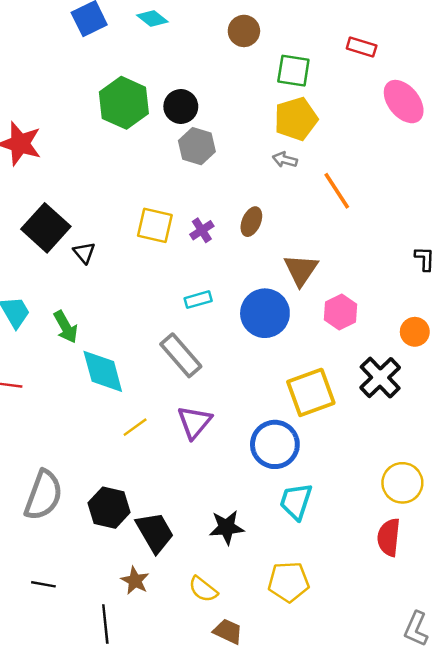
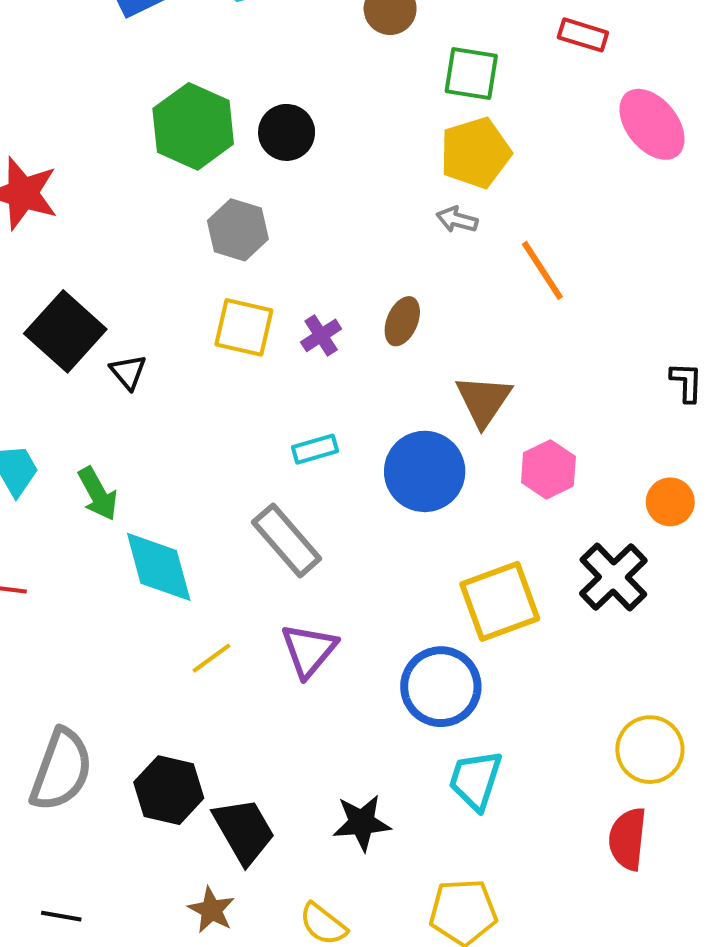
gray hexagon: (197, 146) -> (238, 230), moved

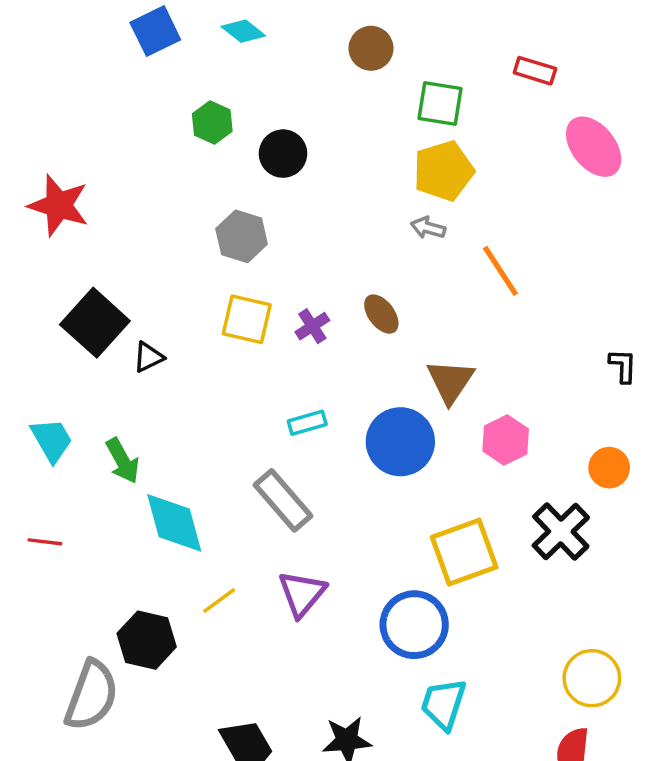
green hexagon: (193, 126) -> (212, 123), moved, size x0.6
brown ellipse: (402, 321) -> (381, 314), turned -60
black triangle: (128, 372) -> (148, 357), turned 44
black hexagon: (169, 790) -> (147, 640), moved

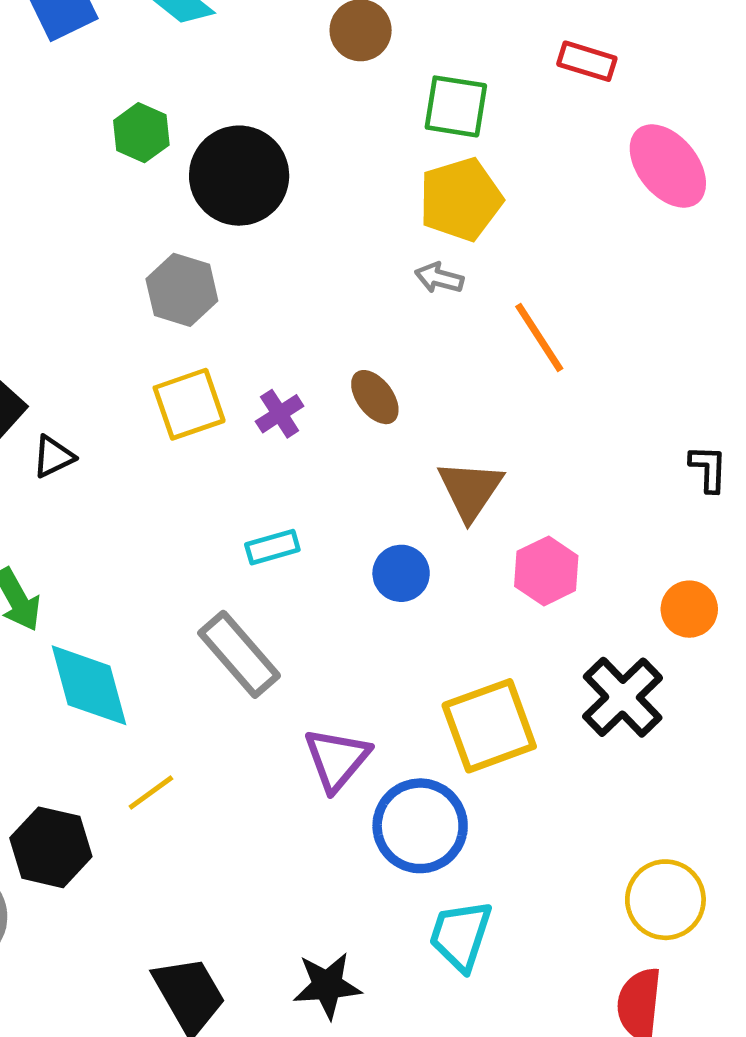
black circle: (283, 154) -> (239, 176), size x1.5
yellow square: (247, 319) -> (189, 404), turned -32
blue circle: (400, 442) -> (401, 573), size x0.6
purple triangle: (302, 594) -> (337, 759), moved

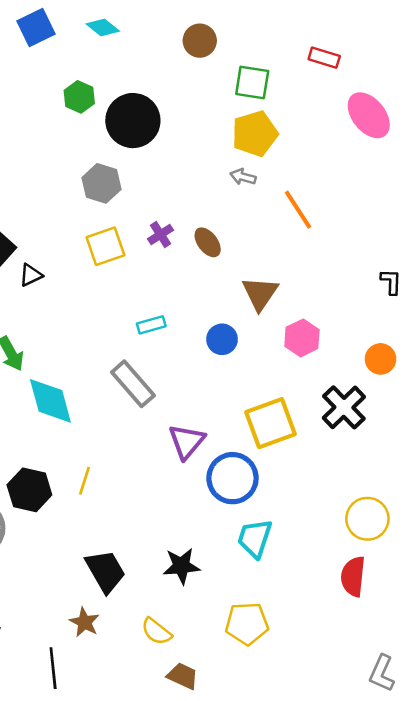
purple cross: (280, 414) -> (160, 234), moved
yellow line: (151, 792) -> (84, 481), moved, turned -36

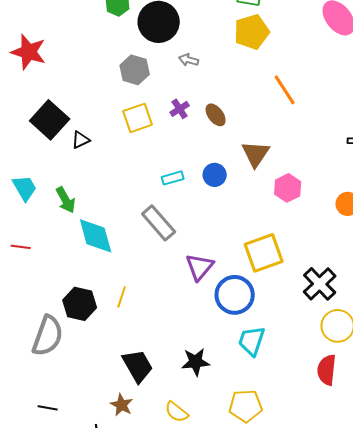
gray arrow: (243, 177) -> (189, 60), moved
blue circle: (222, 339) -> (215, 175), moved
black cross: (344, 407) -> (320, 284), moved

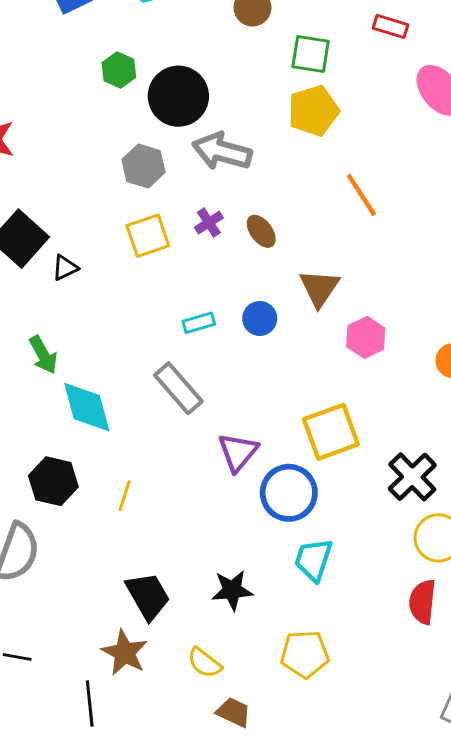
gray arrow: (189, 60) -> (222, 151), size x2.0
black hexagon: (80, 304) -> (53, 481), moved
brown star: (122, 405) -> (125, 653), size x1.4

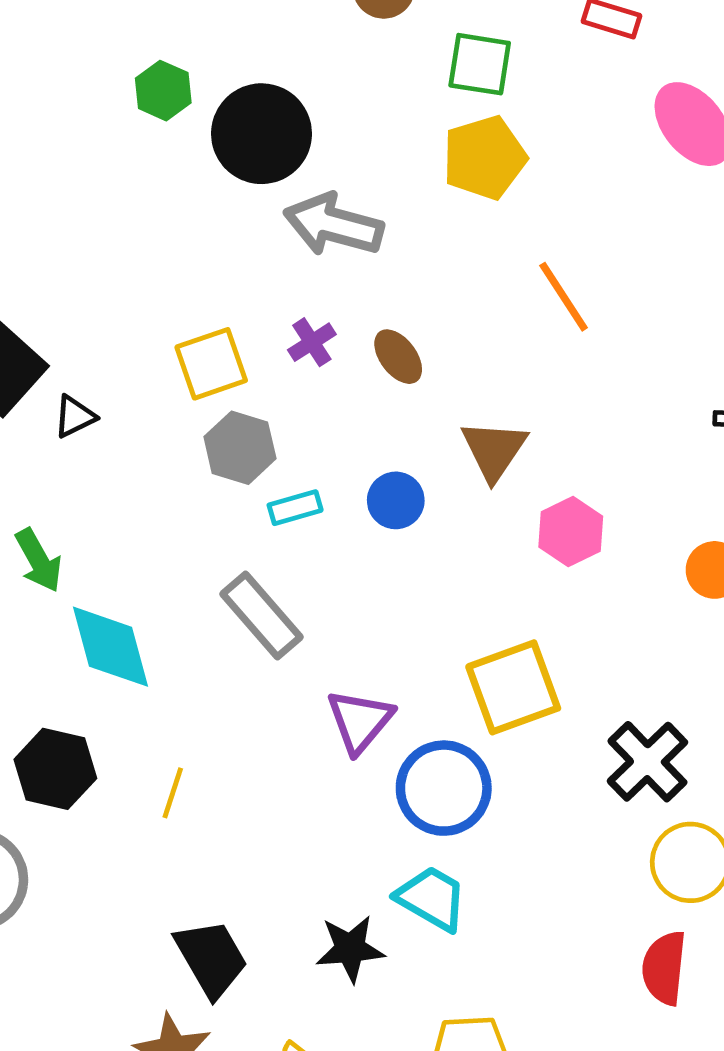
gray hexagon: (143, 166) -> (240, 448), moved
cyan trapezoid: (313, 560) -> (432, 898), moved, turned 102

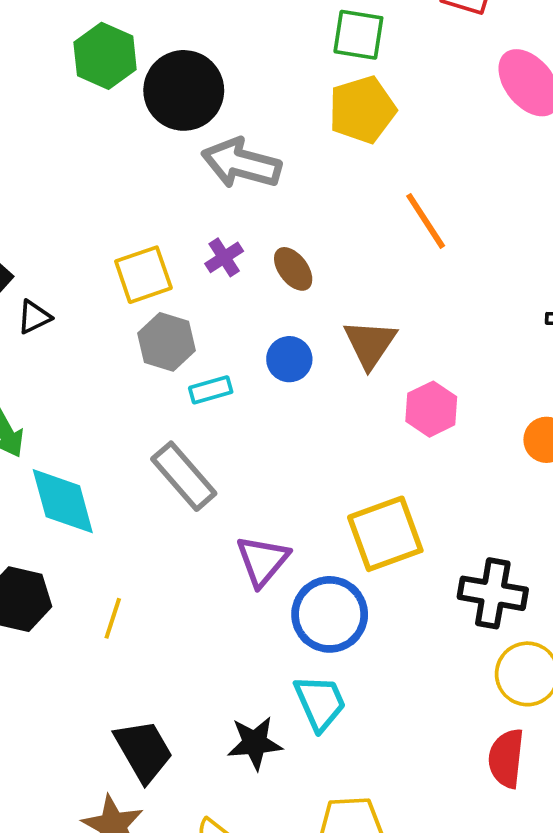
green hexagon: (163, 91) -> (105, 56), size x1.4
blue circle: (396, 500) -> (289, 359), moved
black cross: (647, 762) -> (493, 593), turned -36
cyan trapezoid: (432, 898) -> (320, 703), turned 36

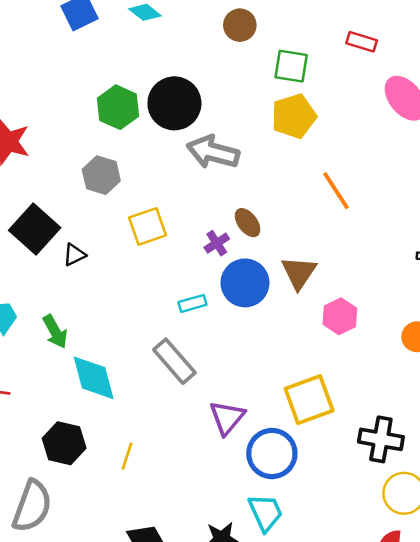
green hexagon: (105, 56) -> (118, 107), moved
purple cross: (224, 257) -> (217, 243), moved
gray hexagon: (166, 342) -> (101, 175), moved
blue circle: (289, 359) -> (245, 283), size x1.6

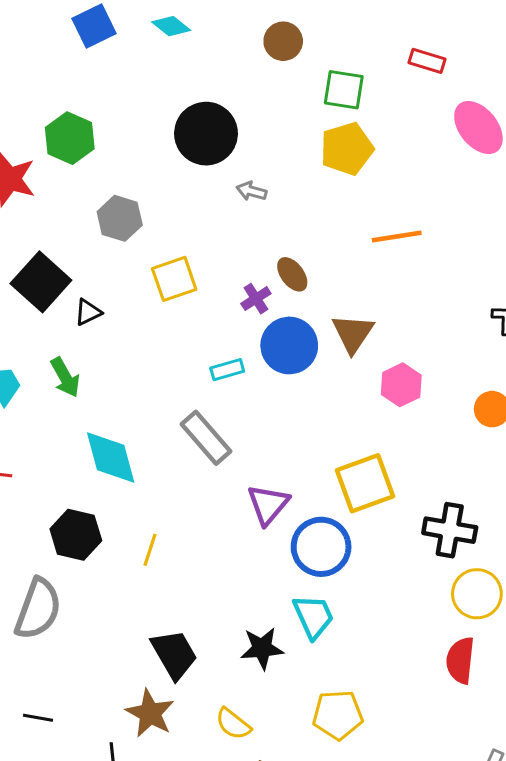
green hexagon: (118, 107) -> (70, 138), moved
gray arrow: (213, 152) -> (251, 191), size x0.5
orange line: (336, 191) -> (397, 237), turned -66
green arrow: (55, 332) -> (65, 377), moved

